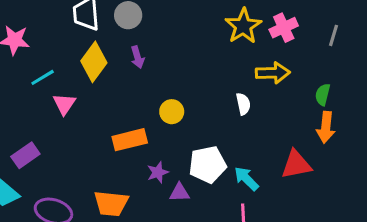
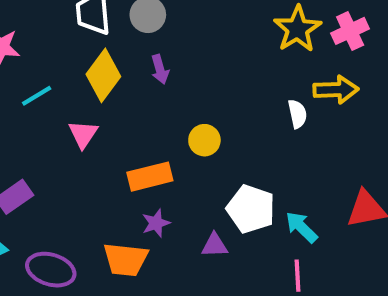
pink triangle: (64, 104) -> (83, 134), moved
white semicircle: (243, 104) -> (297, 114), moved
white pentagon: (207, 165) -> (251, 209), turned 30
purple star: (158, 172) -> (156, 223), moved

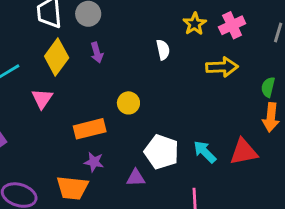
yellow star: (297, 29) -> (195, 24), size x0.7
white semicircle: (297, 114) -> (163, 50), moved
purple star: (156, 223) -> (94, 162), turned 30
cyan arrow: (301, 227) -> (205, 152), moved

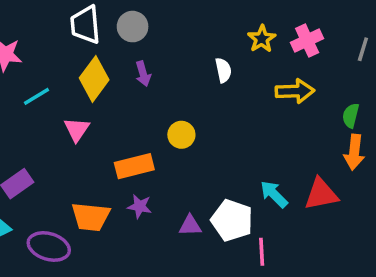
white pentagon: (162, 152) -> (232, 220), moved
orange trapezoid: (72, 188) -> (91, 217), moved

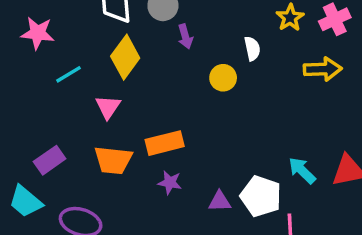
purple arrow: (143, 74) -> (185, 37), moved
yellow circle: (181, 135) -> (223, 78), moved
orange trapezoid: (91, 217) -> (113, 160), moved

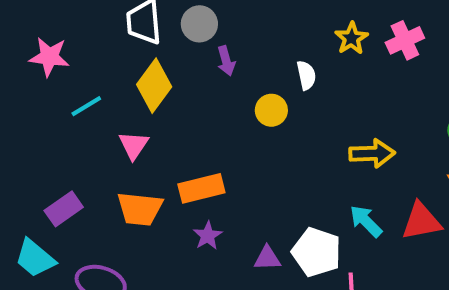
yellow arrow: (323, 69) -> (372, 153), moved
purple star: (170, 183) -> (208, 236), turned 30

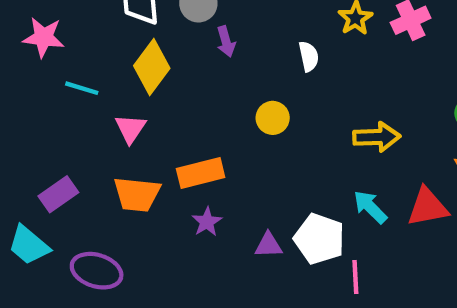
cyan line: (86, 106) -> (82, 88), turned 48
yellow circle: (271, 110) -> (273, 118), moved

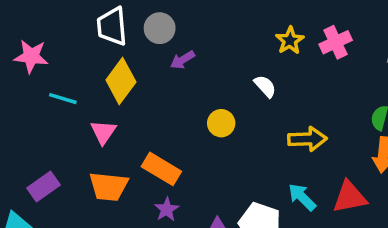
purple arrow: (226, 42) -> (182, 60), turned 75
white semicircle: (309, 56) -> (265, 86), moved, turned -30
orange rectangle: (201, 173) -> (161, 169), turned 45

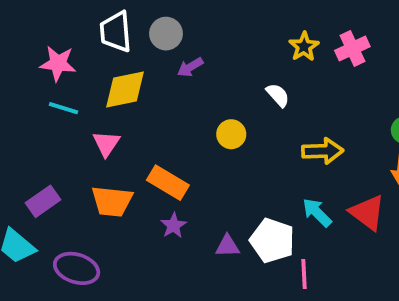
pink star: (31, 56) -> (58, 63), moved
yellow diamond: (121, 81) -> (125, 89), turned 42
red triangle: (350, 197) -> (367, 212), turned 48

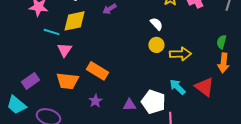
cyan line: (63, 108) -> (51, 32), moved
yellow circle: (231, 134) -> (156, 45), moved
purple star: (173, 226) -> (95, 101), moved

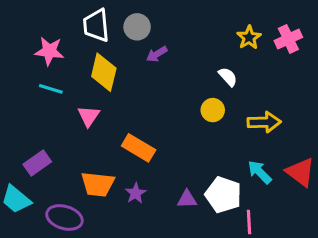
yellow diamond: (74, 21) -> (104, 72), turned -65
cyan line: (51, 32) -> (51, 89), moved
yellow circle: (156, 45) -> (213, 110), moved
orange trapezoid: (67, 81) -> (98, 184), moved

